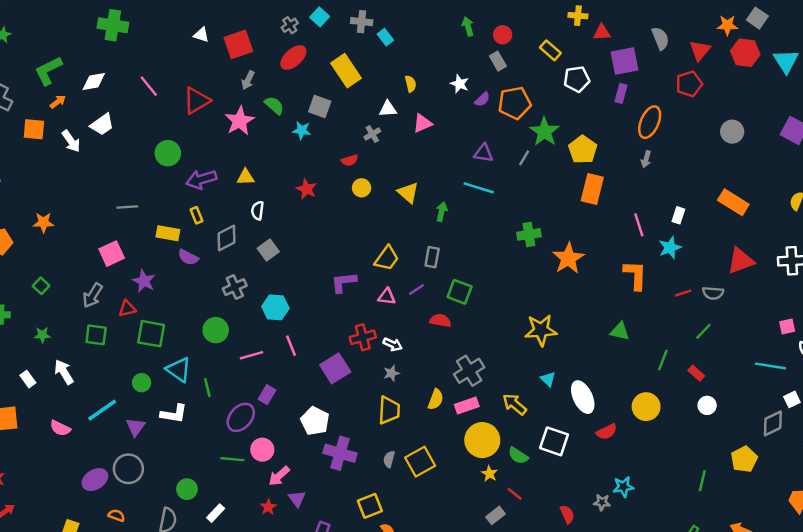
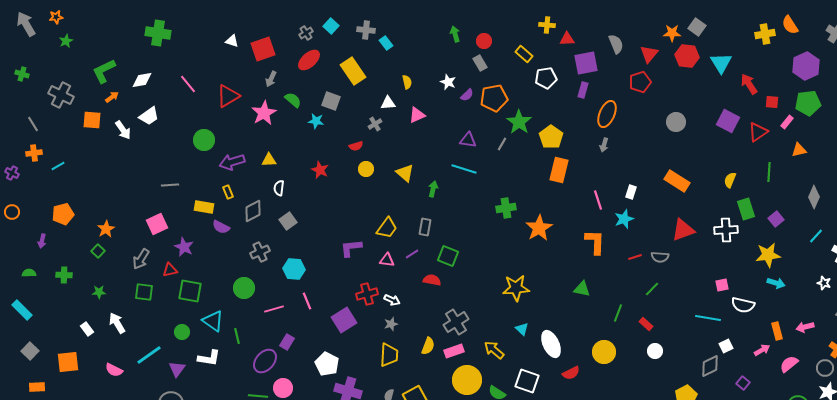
orange star: (44, 222) -> (106, 229), moved, turned -30

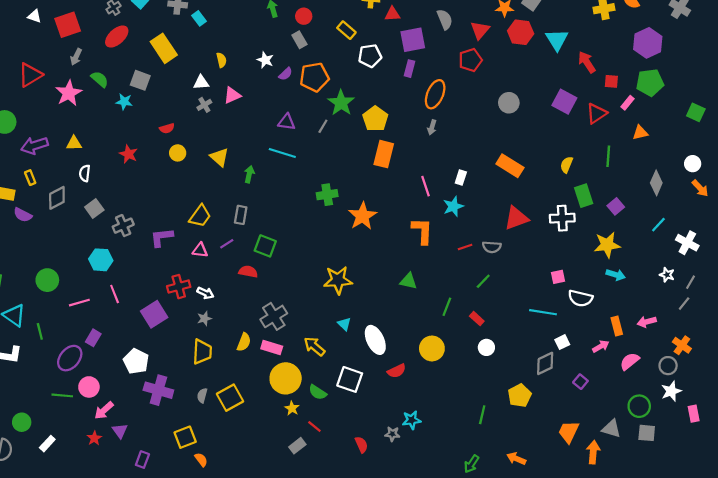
gray cross: (375, 124) -> (204, 105), moved
gray cross: (260, 252) -> (123, 226), moved
pink rectangle: (454, 351) -> (272, 347), turned 36

